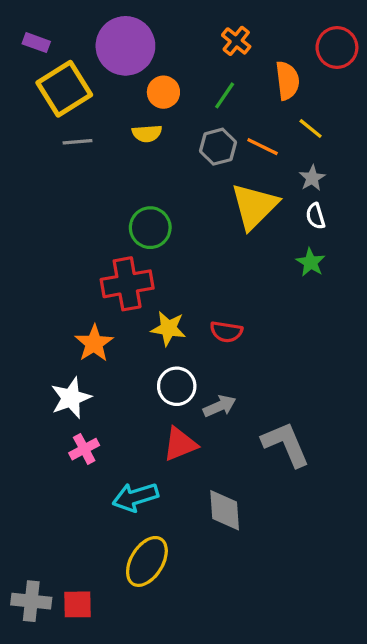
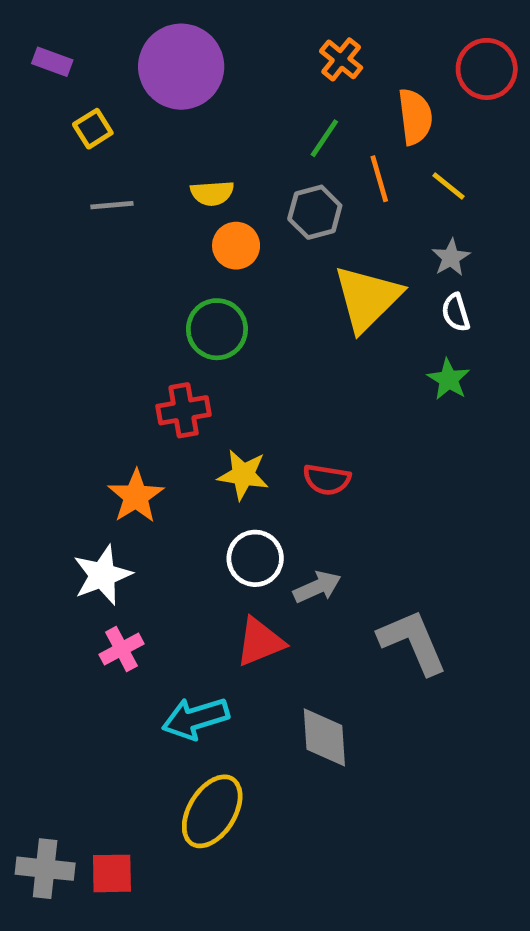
yellow square: (64, 89) -> (93, 129), size x0.5
orange circle: (163, 92) -> (236, 246), moved
orange line: (263, 147) -> (379, 179), moved, turned 48
red cross: (127, 284) -> (184, 410), size x0.7

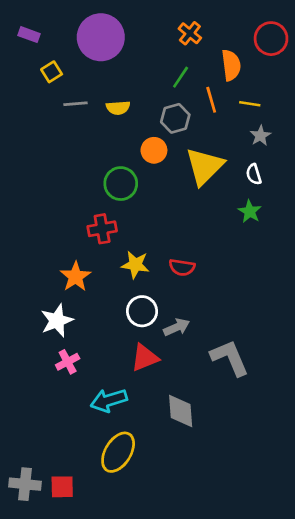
yellow line: (448, 186) -> (250, 104), turned -30
gray line: (112, 205) -> (76, 104), moved
orange circle: (236, 246) -> (154, 150), moved
gray star: (451, 258) -> (260, 136), moved

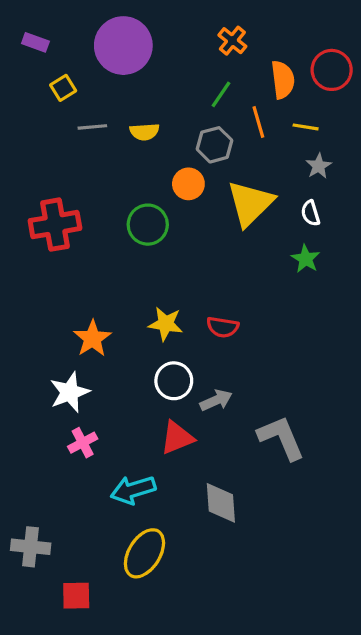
red circle: (271, 39) -> (332, 70), moved
red cross: (102, 229) -> (55, 225), moved, size x1.4
gray cross: (25, 484) -> (31, 547), moved

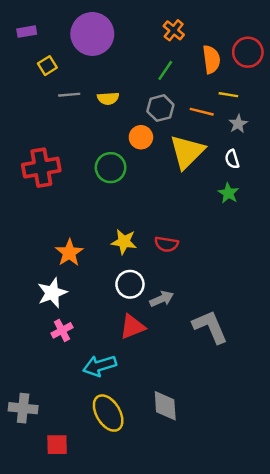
purple rectangle: (35, 42) -> (27, 32), turned -30
orange line: (258, 122) -> (202, 112), moved, turned -60
gray diamond: (221, 503) -> (165, 406), moved
yellow ellipse: (144, 553) -> (108, 413), turned -63

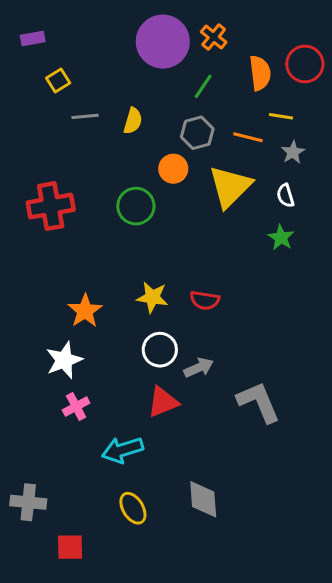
purple circle: (92, 34) -> (163, 42), moved
yellow semicircle: (108, 98) -> (133, 121), turned -70
yellow ellipse: (108, 413) -> (133, 508), size x0.7

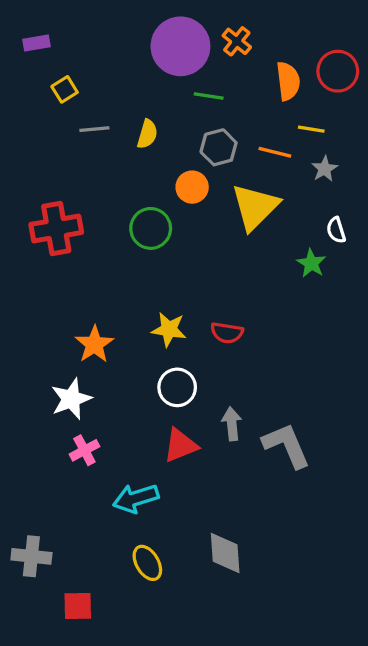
green line: (203, 86) -> (209, 96), moved, turned 65
white semicircle: (285, 196) -> (336, 230), moved
gray arrow: (199, 368) -> (232, 424), moved, turned -72

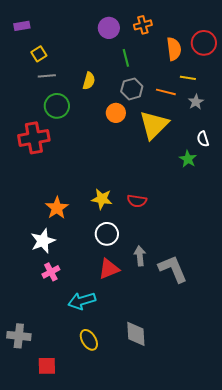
orange cross: (237, 41) -> (143, 25), turned 36
purple circle: (180, 46) -> (109, 28), size x0.6
green line: (209, 96) -> (126, 58), turned 66
gray line: (94, 129) -> (47, 76), moved
green circle: (151, 228) -> (57, 106), moved

